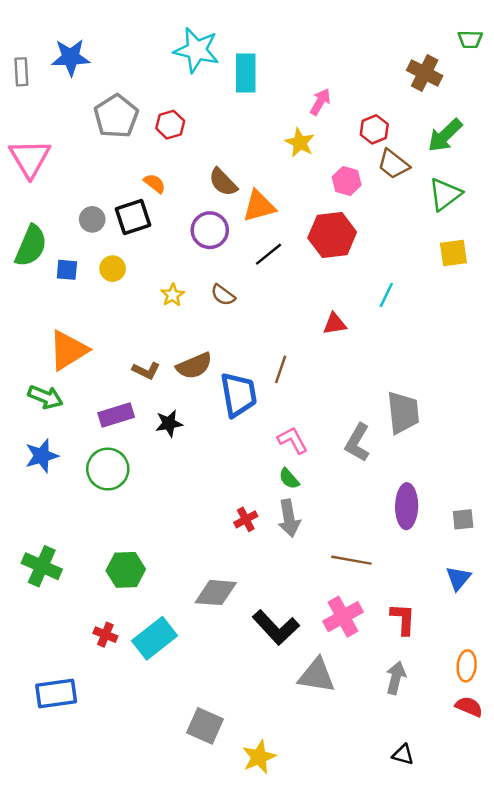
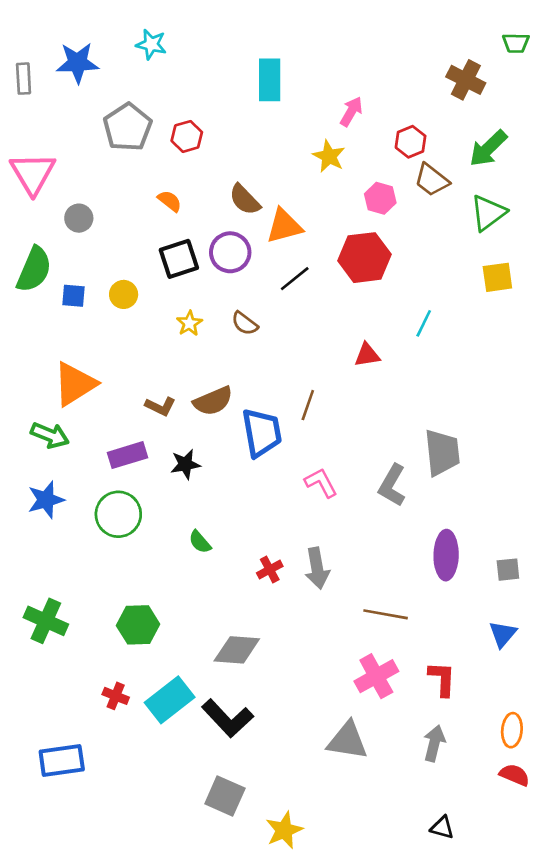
cyan star: (197, 50) -> (151, 44), moved, size x0.6
black square: (133, 217) -> (179, 259), moved
gray circle: (92, 219) -> (79, 218), moved
green semicircle: (289, 479) -> (200, 542), moved
black L-shape: (276, 627) -> (228, 718), moved

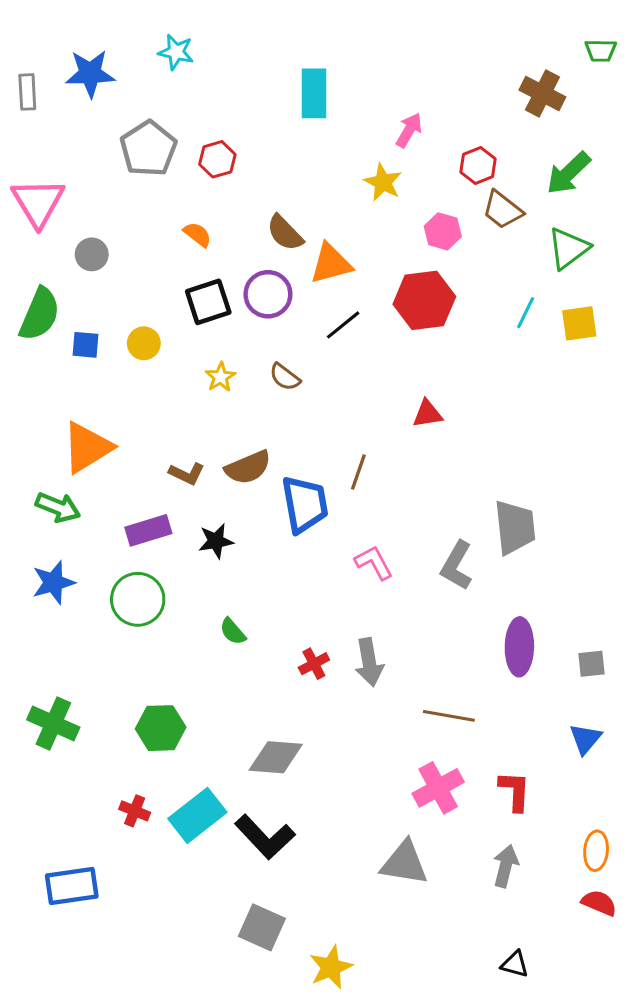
cyan line: (424, 323) -> (526, 313), moved

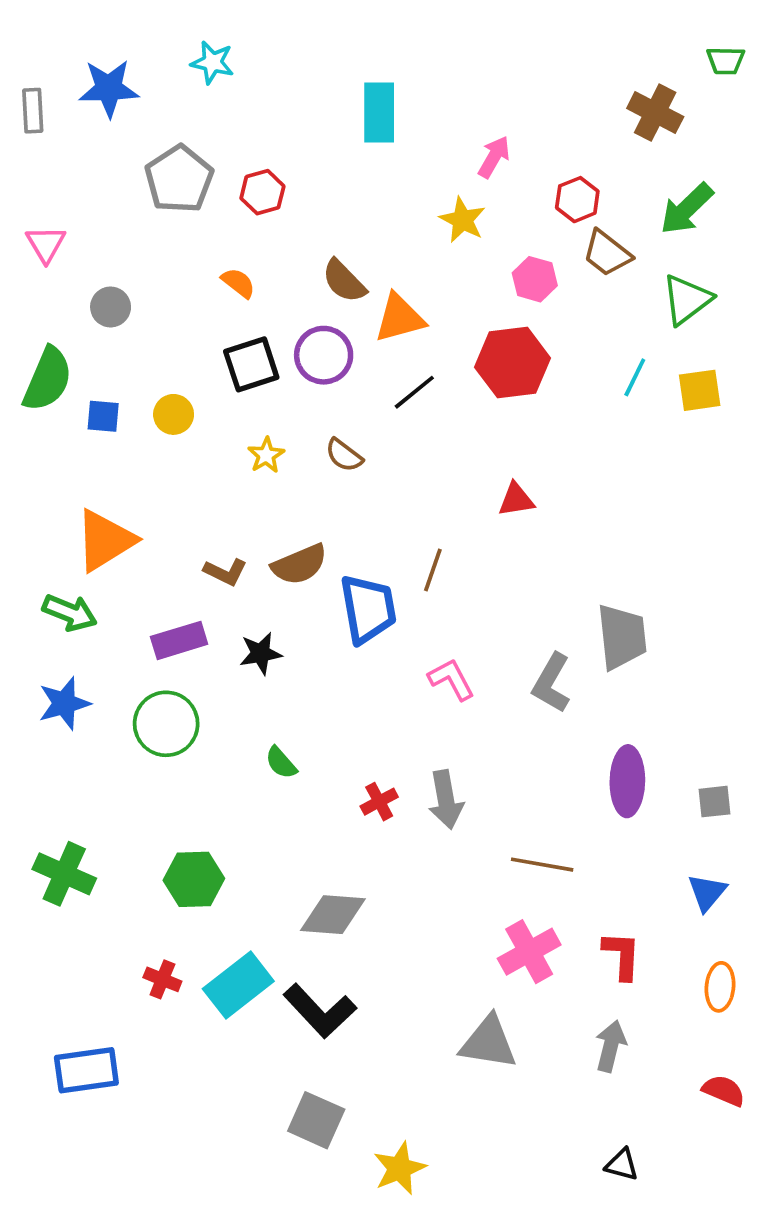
pink triangle: (38, 202) -> (46, 244), size x0.6
orange ellipse: (596, 851) -> (720, 987), moved

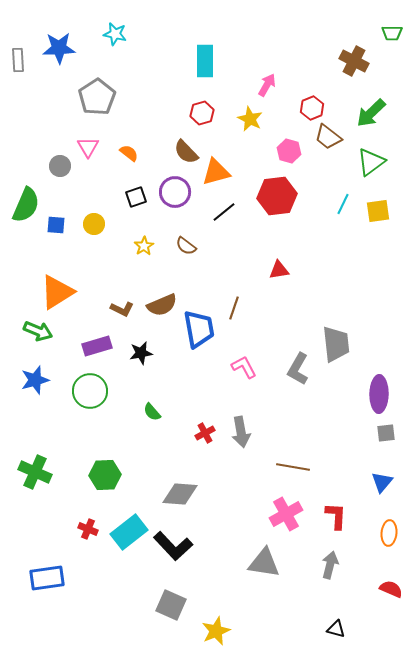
red hexagon: (262, 192) -> (202, 113), moved
pink triangle: (46, 244) -> (88, 147), moved
black square: (251, 364) -> (136, 197), size x0.7
purple ellipse: (627, 781) -> (379, 394), moved

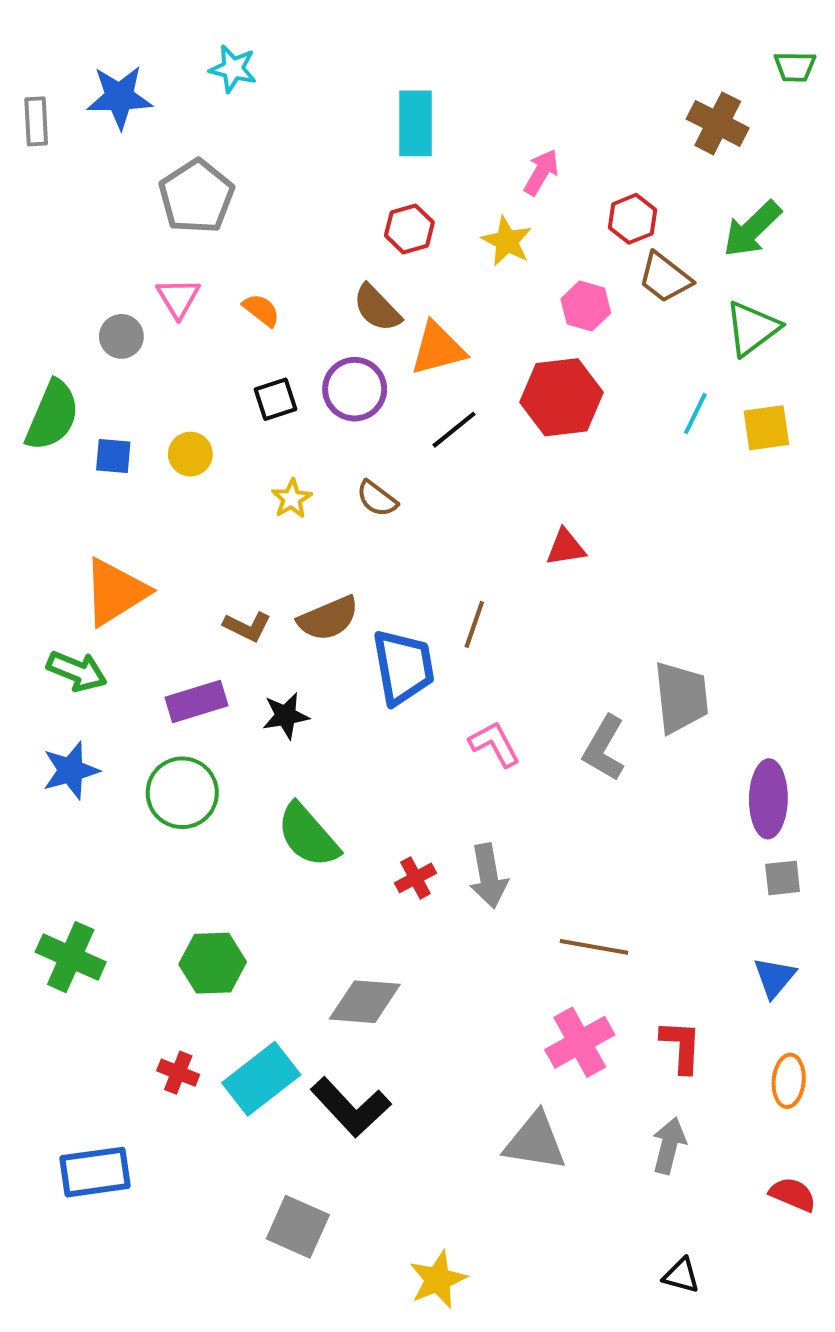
green semicircle: (152, 412) -> (308, 835), size x1.8
gray square: (171, 605) -> (298, 1227), moved

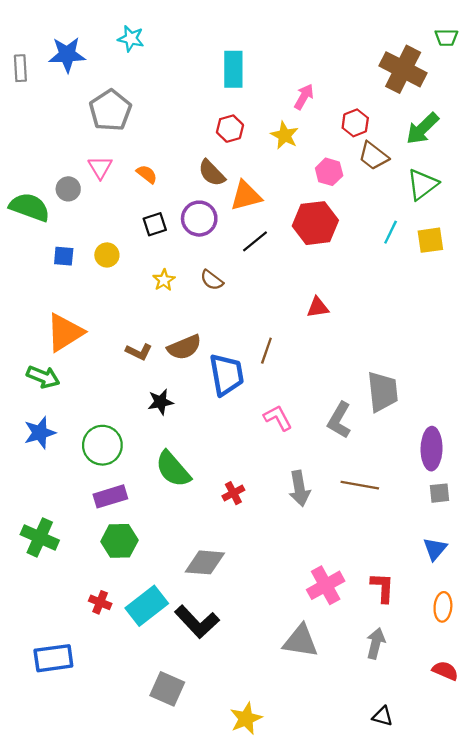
brown cross: (718, 123) -> (403, 69), size x1.4
green semicircle: (52, 416) -> (29, 207), moved, turned -93
purple rectangle: (196, 701) -> (110, 496), moved
gray arrow: (488, 876) -> (299, 488), moved
brown line: (594, 947) -> (360, 485), moved

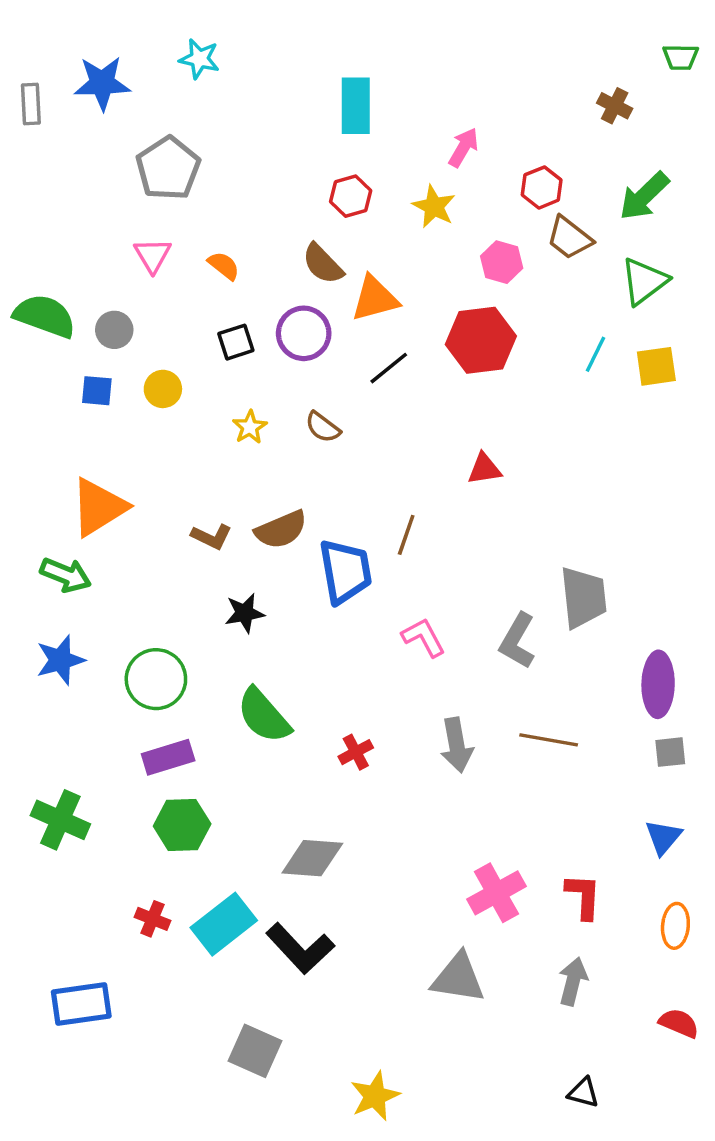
brown cross: (403, 69) -> (615, 106), size x0.5
gray circle: (68, 189) -> (114, 330), moved

